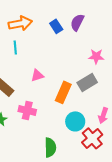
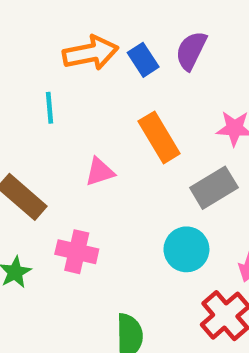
orange arrow: (20, 23) -> (91, 53), moved
orange rectangle: (63, 92) -> (159, 137), moved, turned -55
cyan circle: (75, 121) -> (186, 249), moved

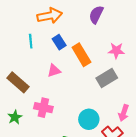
blue rectangle: (143, 60) -> (59, 42), moved
cyan circle: (186, 249) -> (89, 119), moved

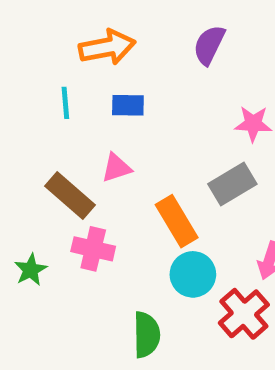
blue rectangle: (59, 42) -> (128, 105), turned -56
orange rectangle: (81, 55) -> (177, 221), moved
brown rectangle: (18, 82) -> (70, 196), moved

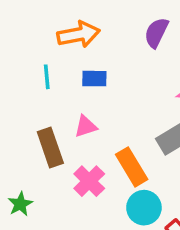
brown rectangle: (70, 196) -> (50, 148), turned 30
pink cross: (93, 249) -> (89, 181), moved, turned 32

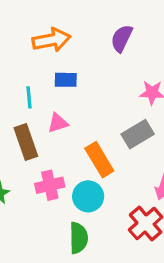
cyan line: (47, 77) -> (29, 97), moved
pink cross: (89, 181) -> (50, 185), moved, turned 32
cyan circle: (144, 208) -> (88, 196), moved

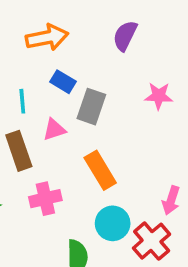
blue rectangle: (66, 80) -> (63, 82), turned 30
gray rectangle: (138, 134) -> (91, 107), moved, turned -40
cyan circle: (88, 196) -> (113, 223), moved

